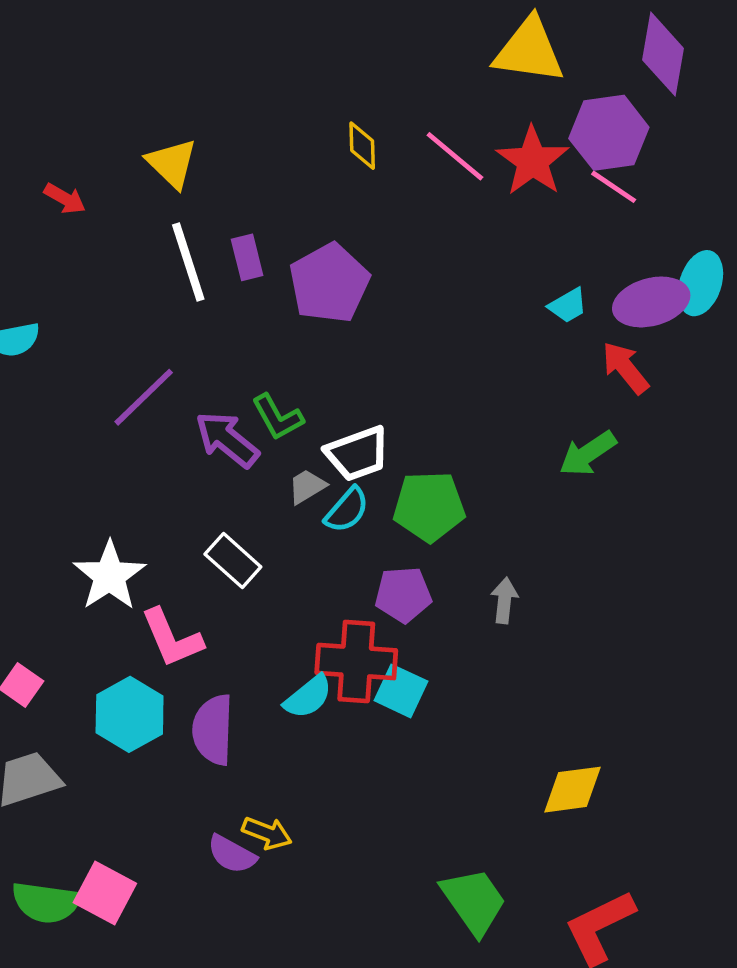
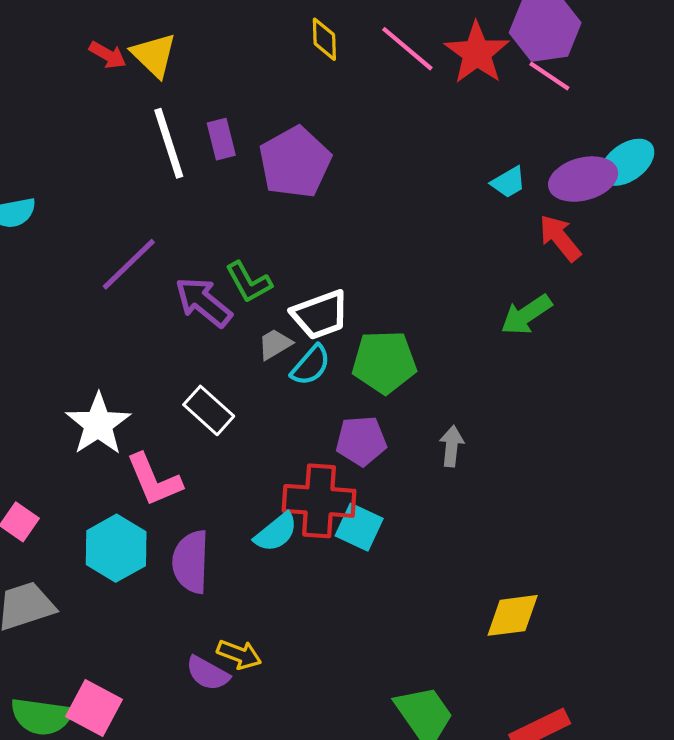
red arrow: (65, 199) -> (108, 55), moved
cyan ellipse: (701, 283) -> (627, 162), turned 36

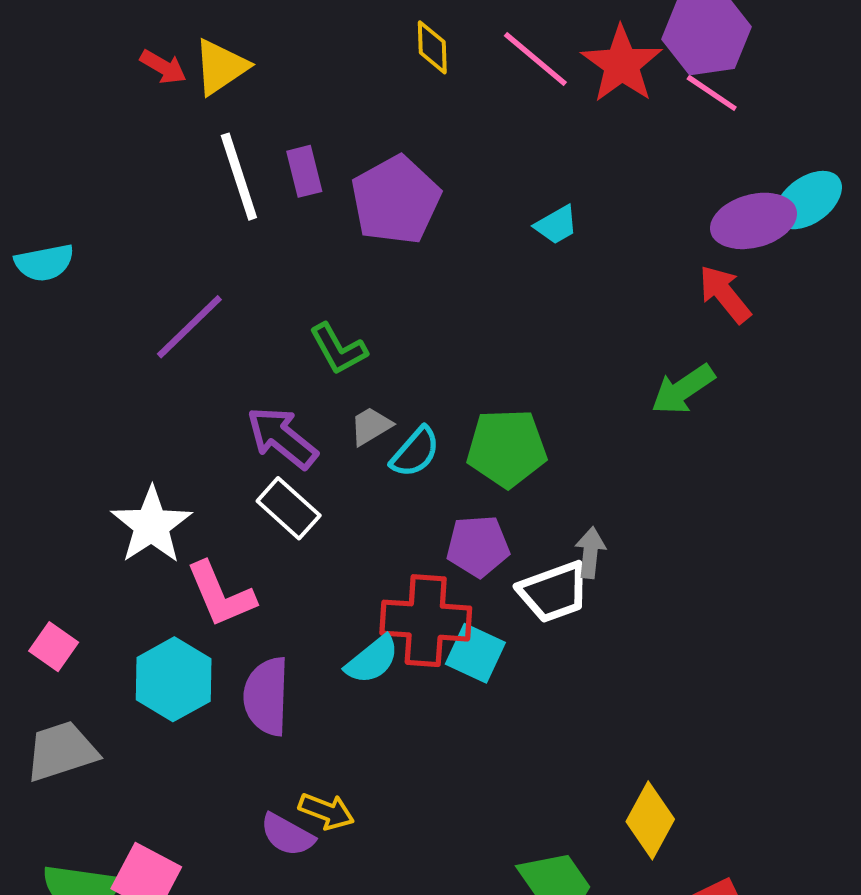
yellow triangle: (154, 55) -> (221, 67), turned 42
cyan trapezoid: (508, 182) -> (556, 225), moved
purple arrow: (203, 302) -> (282, 438), moved
white trapezoid: (320, 315) -> (554, 592), moved
yellow diamond: (513, 615) -> (650, 820), moved, turned -54

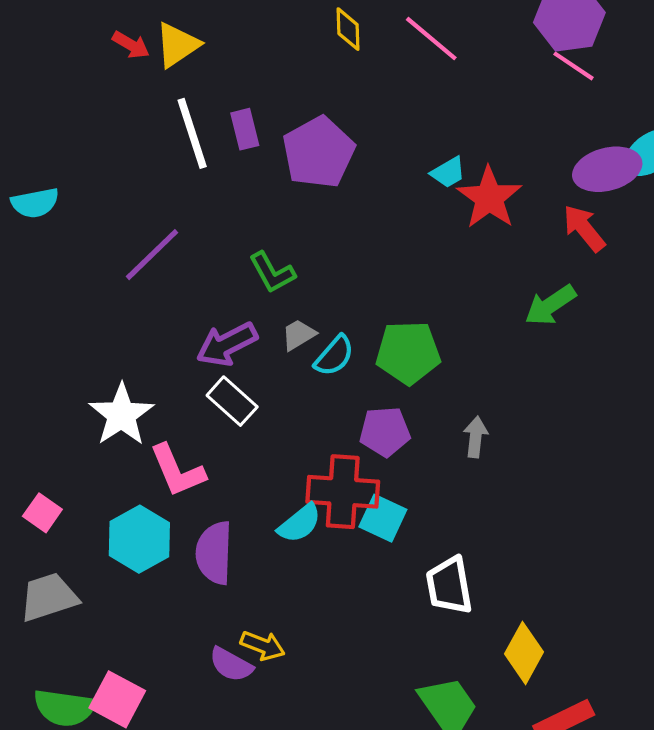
red star: (622, 64) -> (489, 198), moved
purple arrow: (282, 438) -> (227, 344), turned -66
white trapezoid: (554, 592) -> (449, 585), moved, turned 100

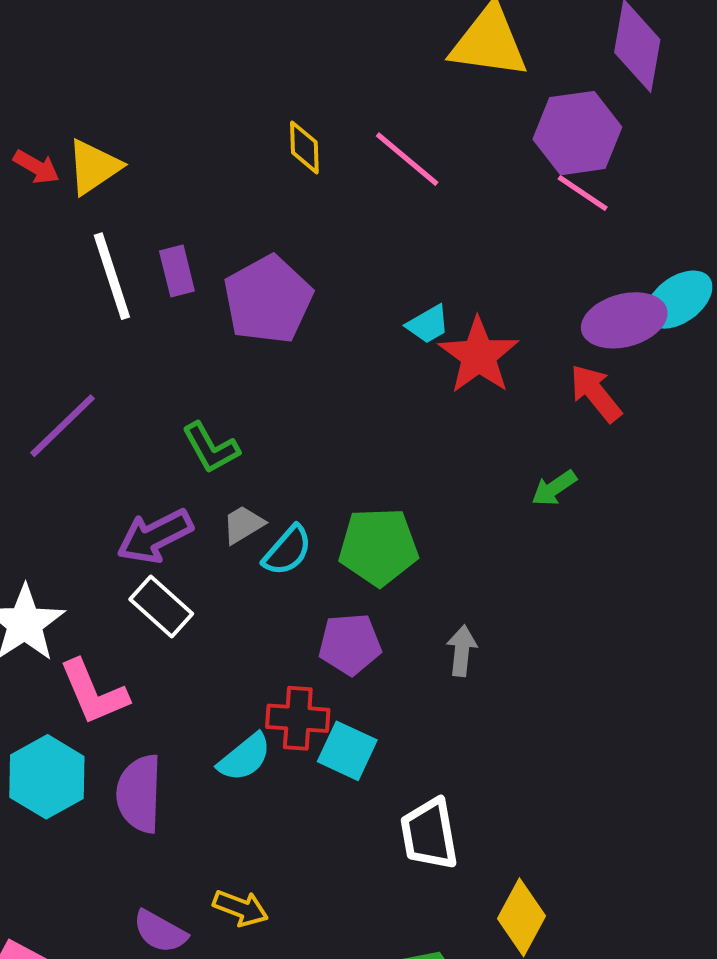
green arrow: (550, 305) -> (554, 488), size x0.7
red cross: (343, 492) -> (298, 718), size x0.7
yellow arrow: (263, 646) -> (241, 908), moved

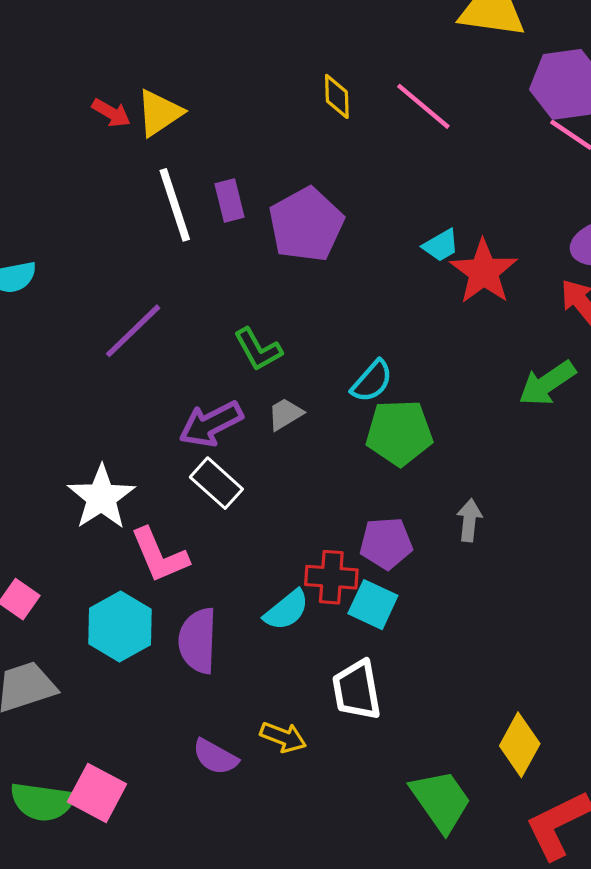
green arrow: (554, 488) -> (547, 383), size x1.5
cyan semicircle: (287, 551) -> (372, 381), moved
purple pentagon: (350, 644) -> (386, 543), moved
white trapezoid: (429, 834) -> (357, 690), moved

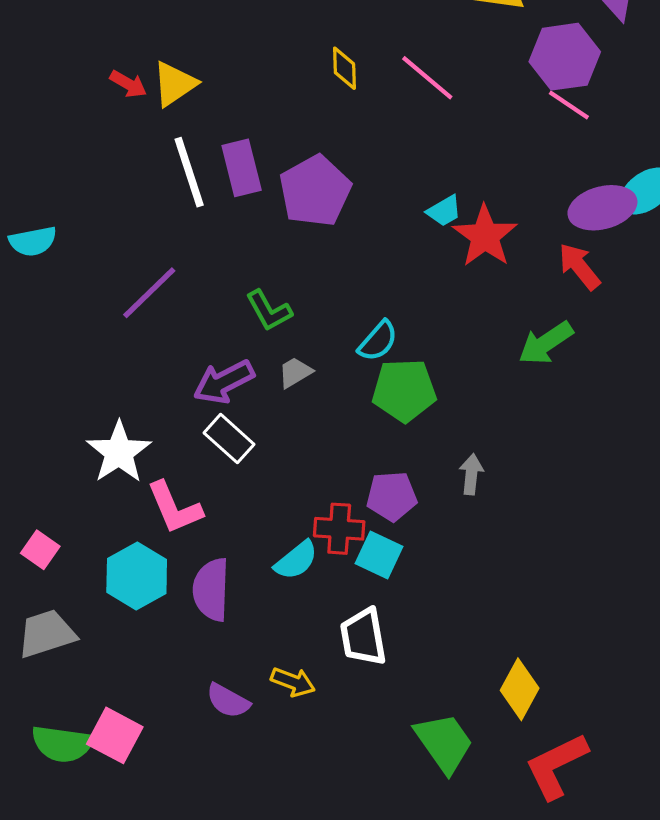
purple rectangle: (230, 200) -> (242, 168), size x1.4

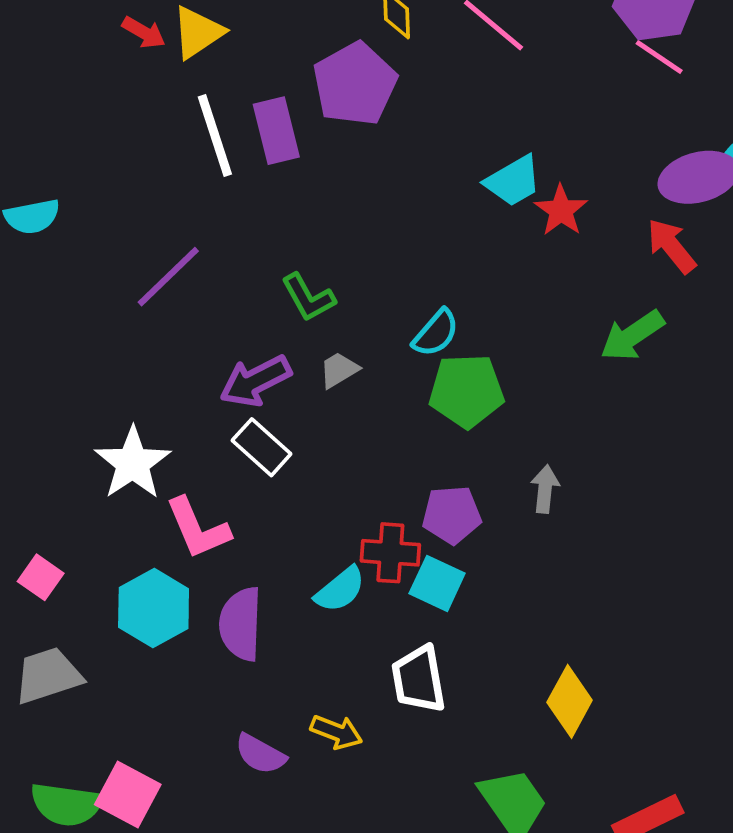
purple pentagon: (315, 191) -> (355, 84), moved
cyan trapezoid: (444, 211) -> (513, 181), size x1.4
red star: (485, 236) -> (561, 210), size x0.7
yellow diamond: (520, 689) -> (570, 701), moved

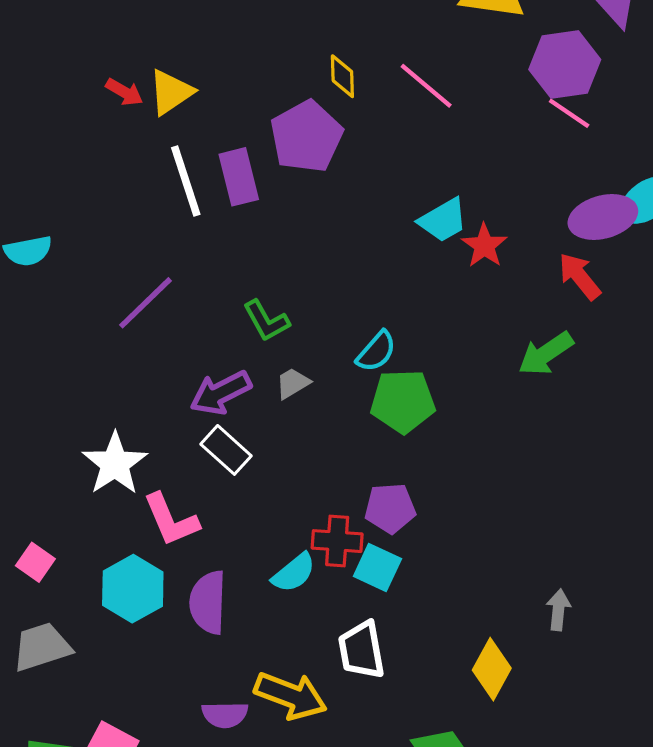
gray arrow: (545, 489) -> (558, 610), moved
yellow arrow: (336, 732) -> (291, 696), size x1.6
purple semicircle: (260, 754) -> (225, 715), turned -30

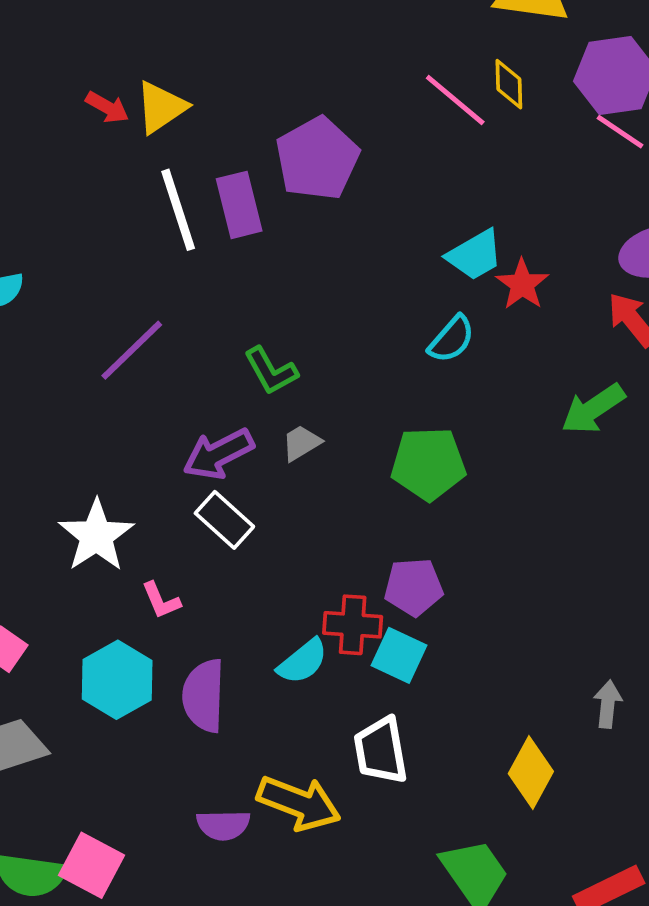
yellow diamond: (342, 76) -> (509, 84), moved
cyan semicircle: (376, 351) -> (452, 339), moved
pink L-shape: (171, 520) -> (161, 600), size x0.6

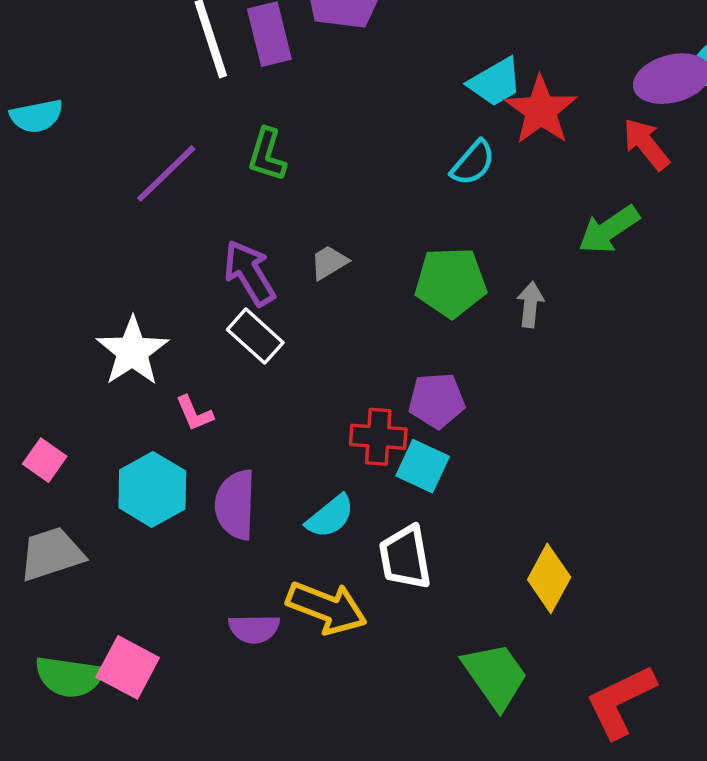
red star: (522, 284) -> (541, 110), size x1.4
green L-shape: (271, 371) -> (267, 155), moved, turned 46
purple arrow: (218, 454) -> (249, 273), turned 86
cyan semicircle: (303, 661) -> (330, 516), moved
gray arrow: (608, 704) -> (530, 305), moved

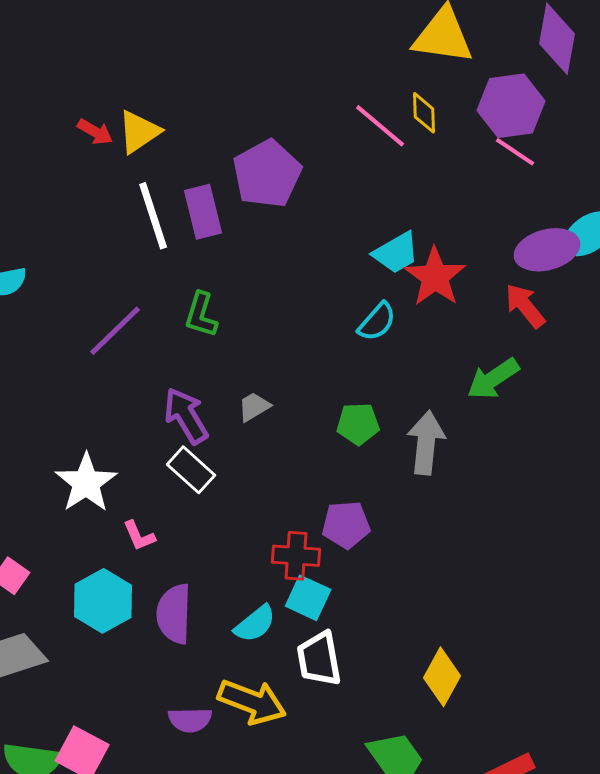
green pentagon: (451, 282) -> (358, 424), size x0.7
gray arrow: (530, 305) -> (426, 443), size x1.6
cyan square: (423, 466) -> (308, 598), moved

